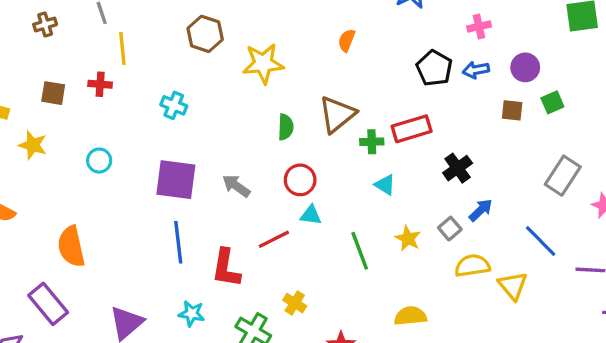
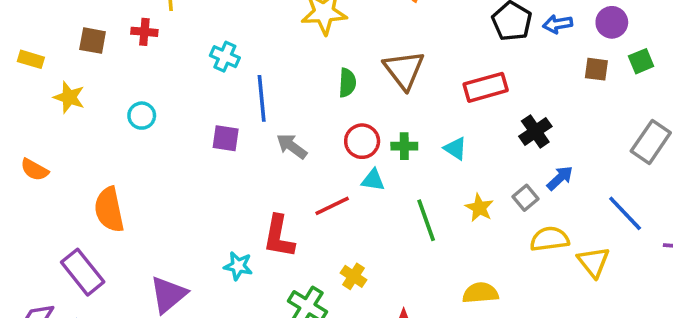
brown triangle: (337, 114) -> (404, 70), turned -30
green cross: (372, 142) -> (404, 146), moved
purple square: (176, 180) -> (226, 138), size x0.6
blue line: (178, 242) -> (262, 98), moved
cyan star: (192, 314) -> (238, 266), moved

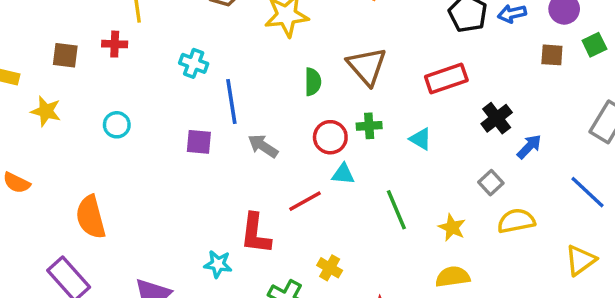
green cross: (404, 146) -> (369, 126), moved
blue arrow: (560, 178) -> (529, 147), moved
yellow star: (479, 208) -> (452, 227), moved
yellow triangle: (594, 262) -> (581, 260), moved, turned 36

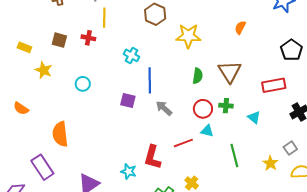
yellow star: (452, 227) -> (270, 163), moved

